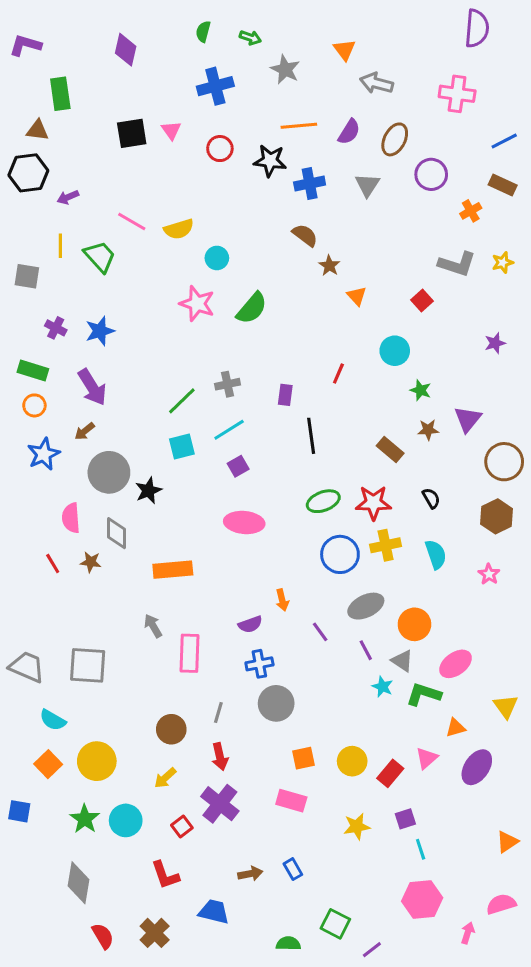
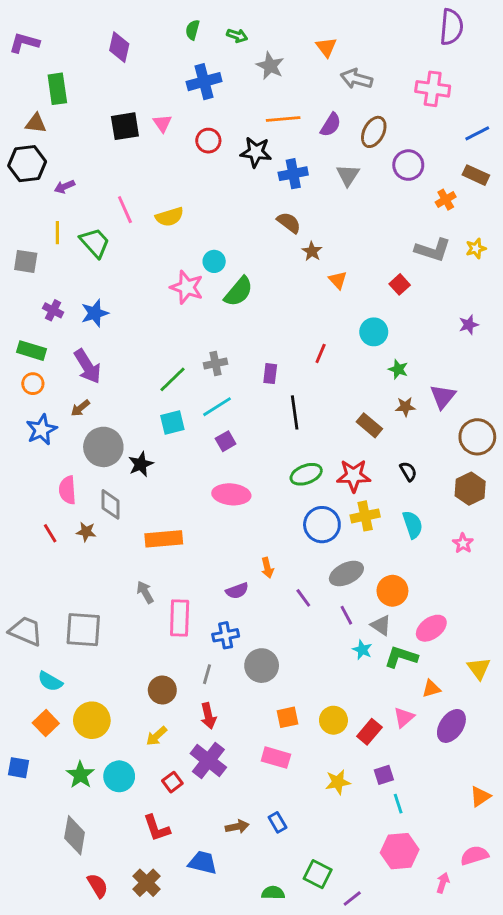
pink line: (132, 222) -> (125, 210), turned 36
cyan circle: (217, 258) -> (214, 261), moved
blue cross: (259, 664) -> (226, 635), moved

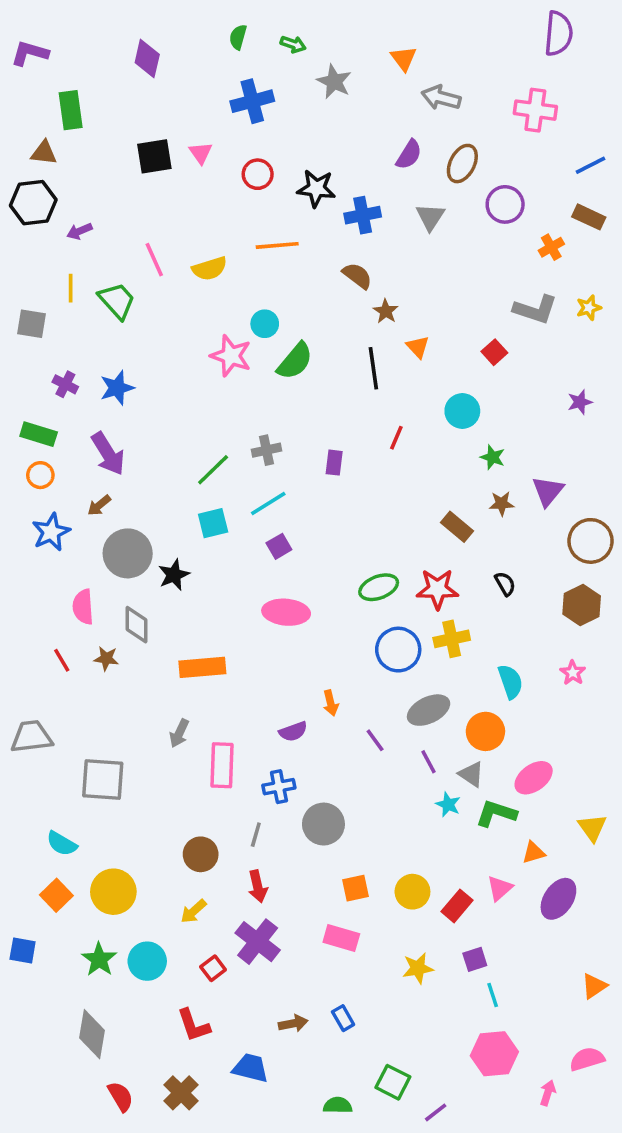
orange line: (283, 119) -> (277, 245), moved
black line: (295, 412) -> (373, 368), moved
cyan semicircle: (413, 525) -> (510, 682), moved
gray arrow: (145, 592) -> (179, 733), turned -125
gray trapezoid: (26, 631) -> (31, 737), moved, turned -30

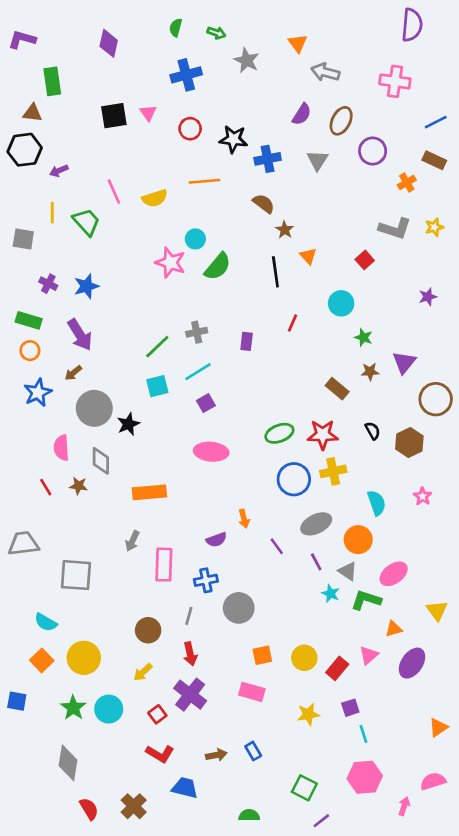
brown hexagon: (582, 605) -> (409, 442), moved
red L-shape: (193, 1025) -> (160, 754), moved, turned -40
green square: (393, 1082) -> (304, 788), moved

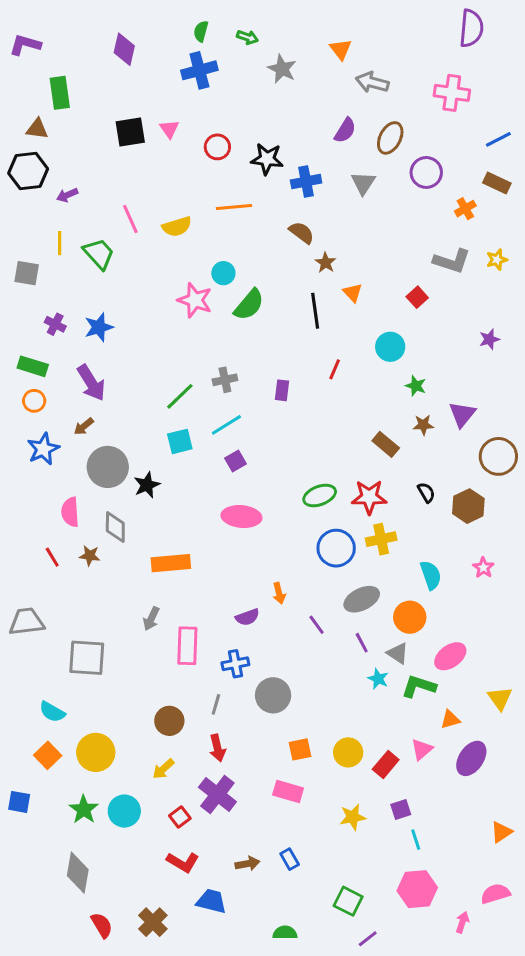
blue cross: (186, 75) -> (199, 70), moved

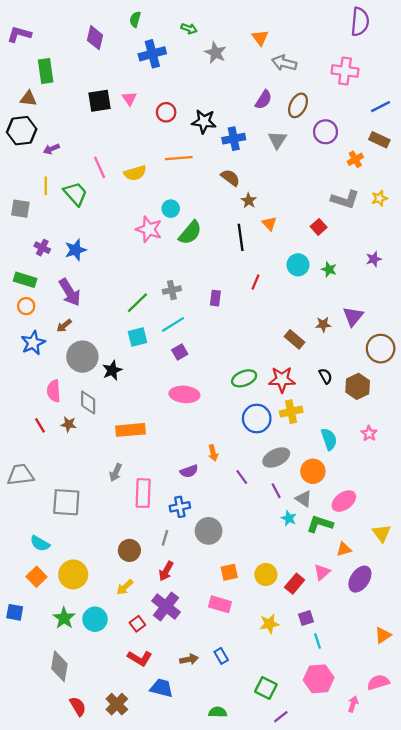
green semicircle: (201, 31) -> (135, 19), moved
green star: (416, 386) -> (329, 269), moved
red arrow: (217, 748) -> (166, 571), turned 42

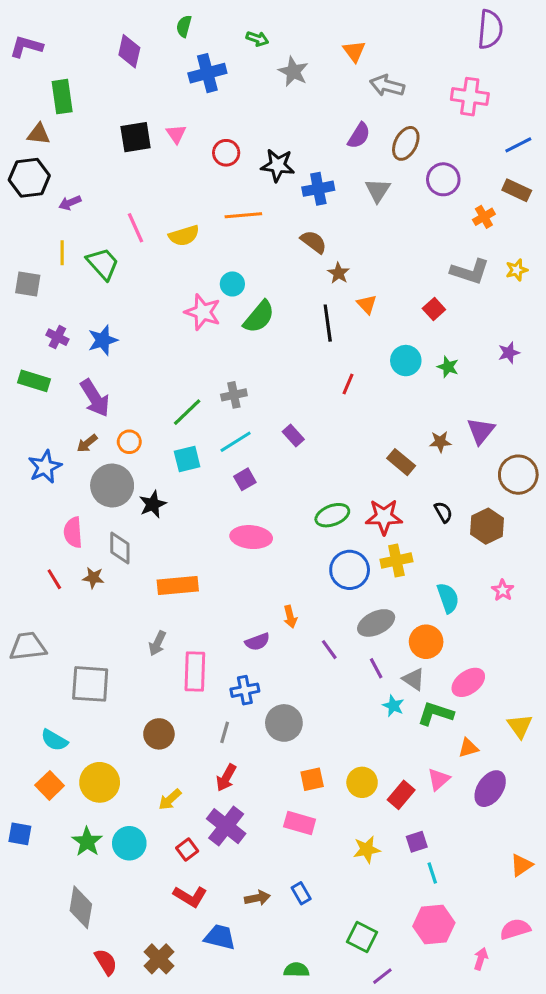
purple rectangle: (215, 298) -> (293, 436), moved, turned -49
orange circle: (26, 306) -> (129, 442), moved
brown circle: (129, 550) -> (159, 734), moved

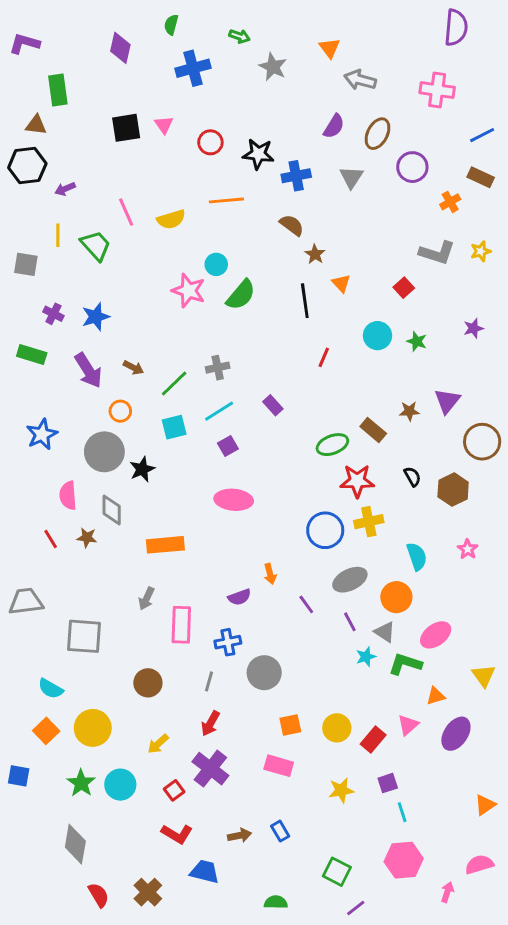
brown arrow: (87, 443) -> (133, 368), moved, turned -114
green ellipse: (332, 515) -> (332, 445), moved
cyan star: (393, 706) -> (366, 657), turned 30

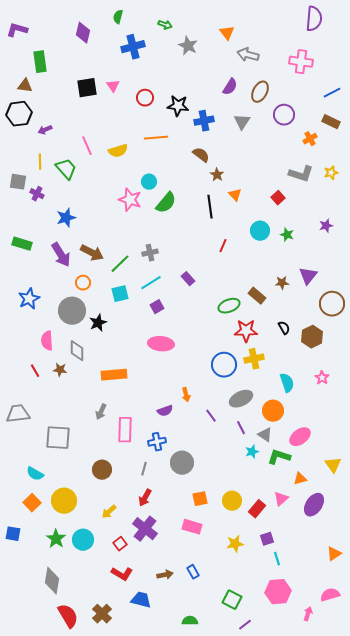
purple cross: (53, 314) -> (37, 194), moved
brown arrow: (133, 368) -> (92, 253), size x1.6
red semicircle: (99, 895) -> (68, 616), size x1.4

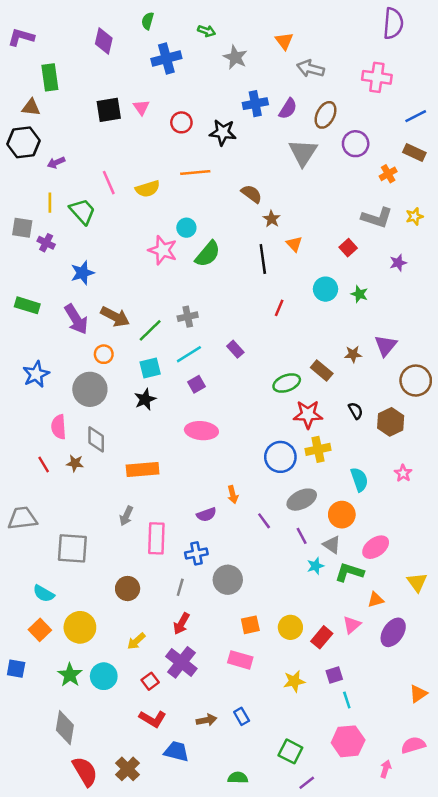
blue cross: (204, 121) -> (255, 104), moved
gray triangle: (242, 122) -> (303, 152), size x1.4
purple star: (326, 226) -> (398, 263), moved
black star: (98, 323) -> (145, 399), moved

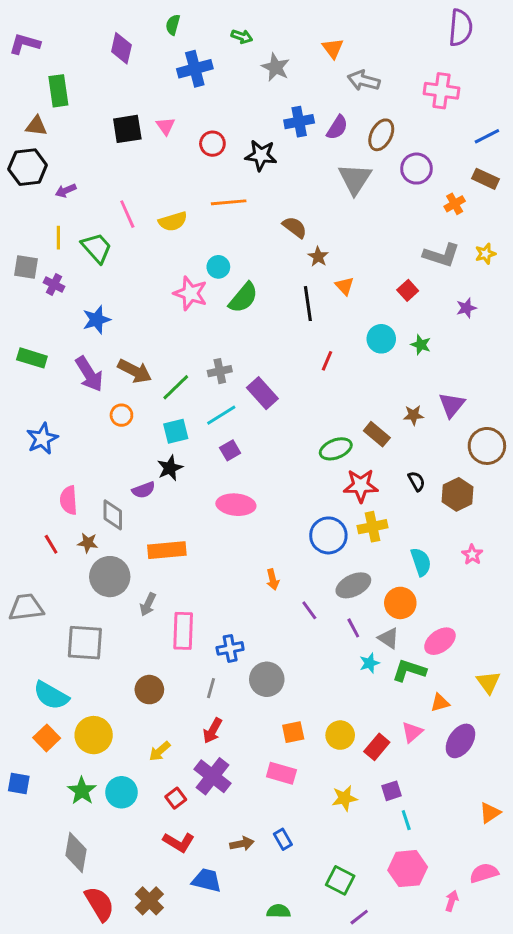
purple rectangle: (235, 349) -> (262, 393), moved, size x1.5
gray circle: (90, 389) -> (110, 577), moved
purple semicircle: (206, 515) -> (143, 490), moved
cyan semicircle: (44, 594) -> (51, 695), size x1.4

